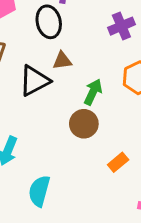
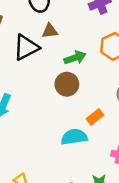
green arrow: (93, 92) -> (75, 58), turned 45
cyan semicircle: (39, 191) -> (74, 137), moved, turned 65

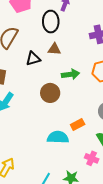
black triangle: (26, 47) -> (33, 59), size x0.7
brown circle: (67, 84) -> (50, 93), moved

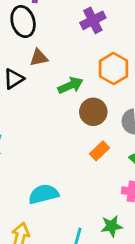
brown circle: (50, 93) -> (93, 112), moved
cyan semicircle: (58, 137) -> (44, 194), moved

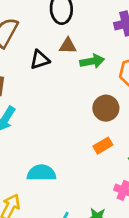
green arrow: (70, 85) -> (92, 61), moved

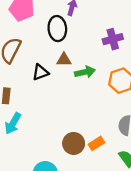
brown circle: (106, 108) -> (74, 143), moved

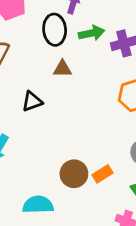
black triangle: (40, 72) -> (32, 101), moved
green arrow: (85, 72) -> (92, 33), moved

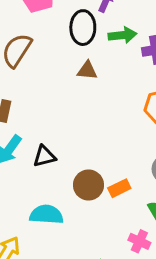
black triangle: (32, 101) -> (44, 156), moved

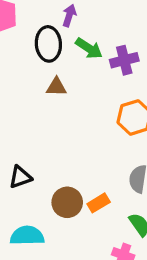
green arrow: (122, 35) -> (89, 48), turned 44

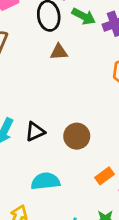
brown circle: (67, 202) -> (77, 136), moved
orange rectangle: (99, 203) -> (104, 176), moved

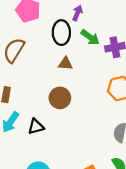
brown circle: (77, 136) -> (60, 98), moved

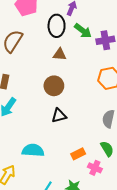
black triangle: (36, 127) -> (59, 116), moved

